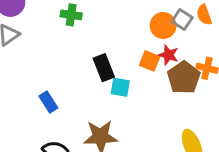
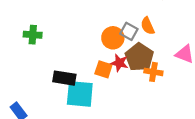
black rectangle: (104, 68) -> (64, 78), turned -55
brown pentagon: (184, 78) -> (139, 57), moved
cyan square: (120, 87) -> (80, 94), size x1.6

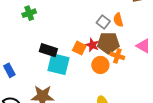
green cross: (33, 35) -> (29, 13), turned -32
orange circle: (113, 38) -> (100, 65), moved
brown pentagon: (139, 57) -> (108, 43), turned 30

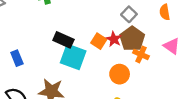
orange semicircle: (118, 20) -> (165, 12), moved
brown pentagon: (108, 43) -> (132, 39), turned 30
orange circle: (100, 65) -> (120, 74), moved

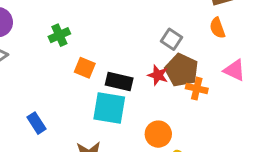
black rectangle: (63, 40) -> (119, 81), moved
orange square: (99, 41) -> (85, 68), moved
orange circle: (120, 74) -> (158, 134), moved

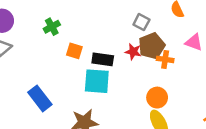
brown pentagon: (182, 70) -> (152, 46), turned 30
blue rectangle: (37, 123) -> (40, 98), size x1.5
orange circle: (158, 134) -> (157, 98), moved

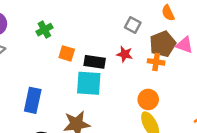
brown pentagon: (152, 46) -> (163, 44), moved
blue rectangle: (40, 98) -> (33, 100), turned 50

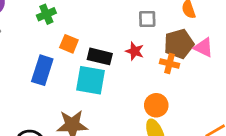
gray square: (133, 25) -> (147, 19), turned -35
blue rectangle: (33, 100) -> (42, 70), moved

